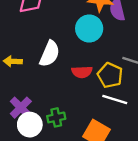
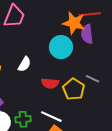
white semicircle: (50, 54) -> (24, 64), size x0.7
white line: (115, 99) -> (51, 117), moved

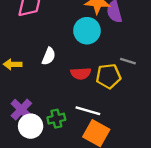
yellow pentagon: (74, 89) -> (108, 76), turned -30

